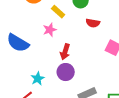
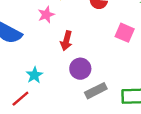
purple circle: (66, 72) -> (80, 69), moved

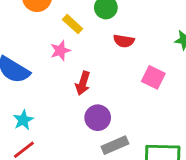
cyan star: (34, 75) -> (23, 120), moved

